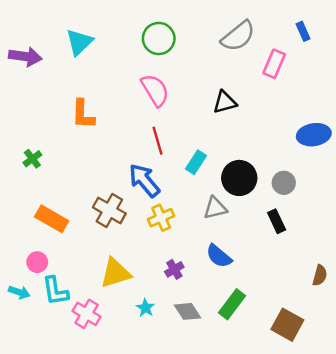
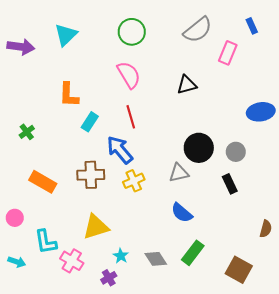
cyan rectangle: (196, 162) -> (90, 122), moved
brown cross: (109, 210) -> (91, 175), turned -32
pink circle: (37, 262) -> (15, 218), moved
purple cross: (174, 269) -> (109, 278), moved
cyan arrow: (19, 292) -> (17, 262), moved

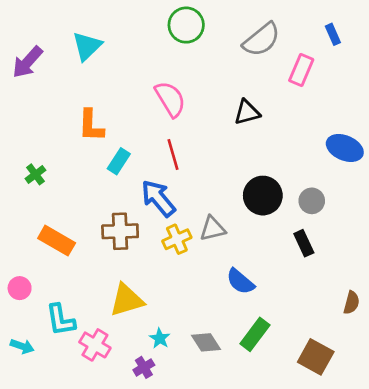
green circle: (132, 32) -> (186, 25), moved
purple arrow: (21, 47) -> (28, 62), turned 124
blue ellipse: (261, 112) -> (345, 148), turned 32
gray triangle: (179, 173) -> (213, 229), moved

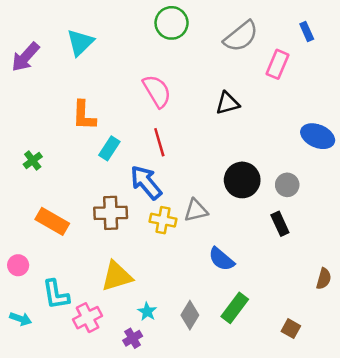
yellow cross: (177, 239) -> (163, 220), turned 35
gray diamond: (206, 342) -> (190, 315), turned 64
pink cross: (95, 345) -> (88, 318), turned 32
brown square: (316, 357) -> (291, 329), size x0.6

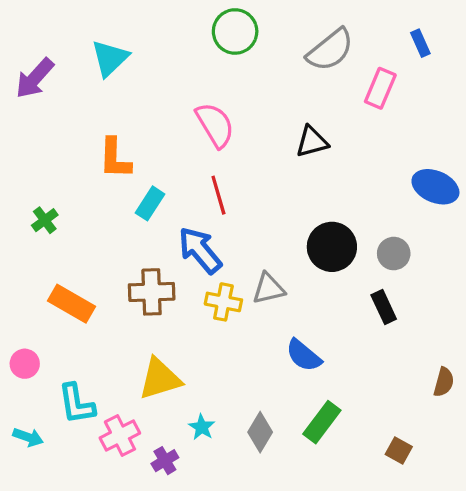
purple cross: (133, 338) -> (165, 461), moved

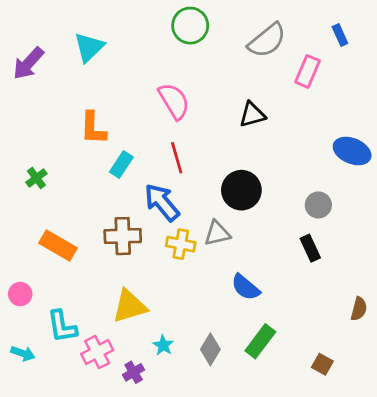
black circle: (332, 247) -> (241, 190), moved

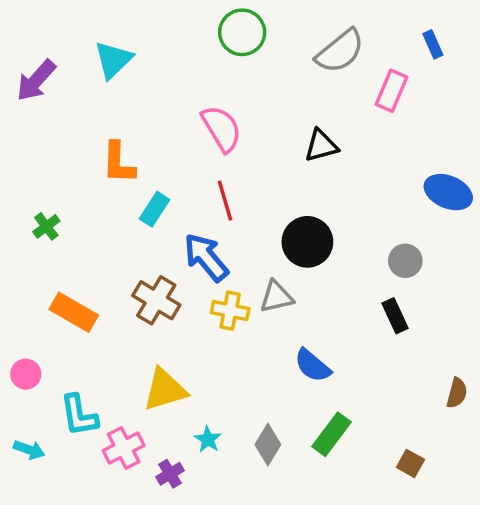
brown cross: (123, 236) -> (156, 300), turned 33

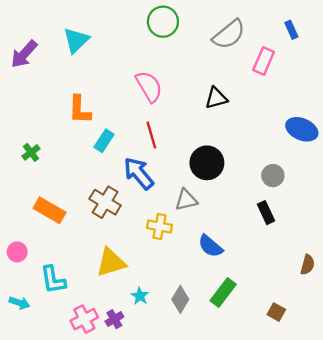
yellow cross: (230, 311) -> (159, 226), moved
pink cross: (124, 448) -> (84, 319), moved

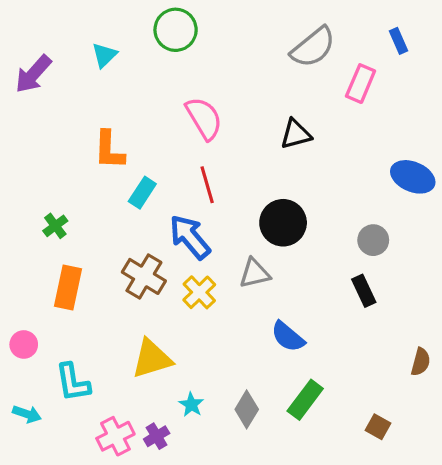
green circle: (163, 22) -> (176, 30), moved
cyan triangle: (76, 40) -> (104, 55), size x0.7
green cross: (31, 152) -> (55, 226), moved
orange rectangle: (50, 210) -> (68, 288), turned 72
yellow cross: (159, 226) -> (199, 292), moved, turned 35

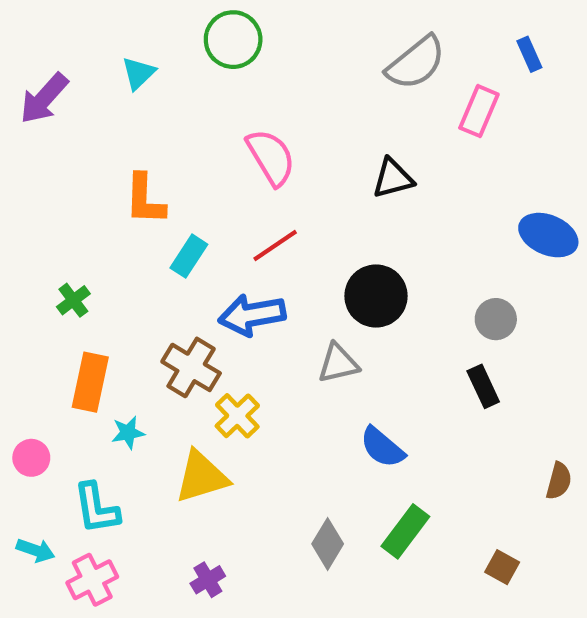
red line: (207, 185) -> (275, 246), turned 72
blue arrow: (190, 237) -> (252, 315), turned -60
yellow cross: (199, 292) -> (237, 416), moved
cyan star: (191, 405) -> (128, 433), moved, turned 30
pink cross: (115, 436) -> (92, 580), moved

